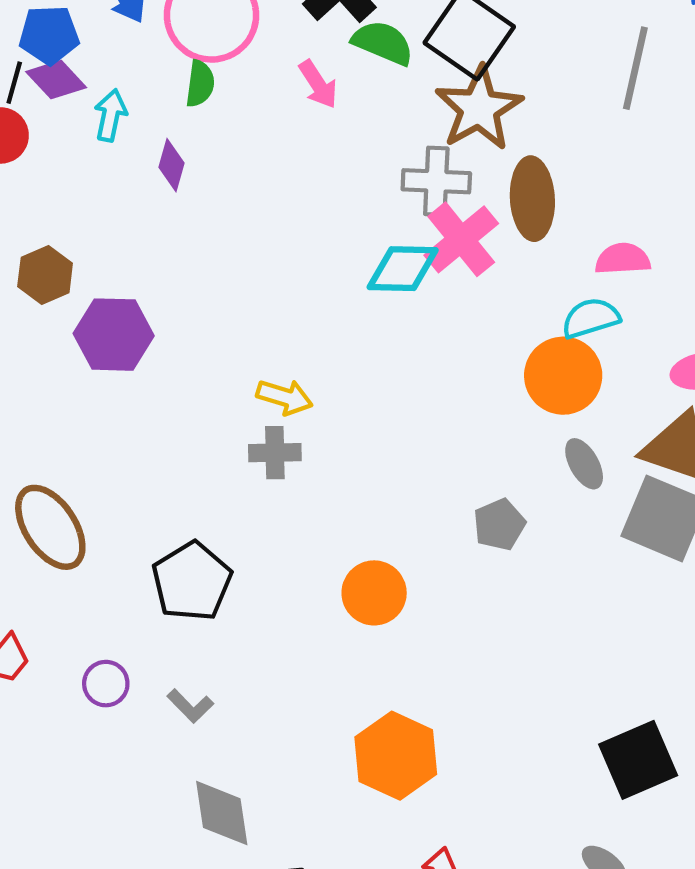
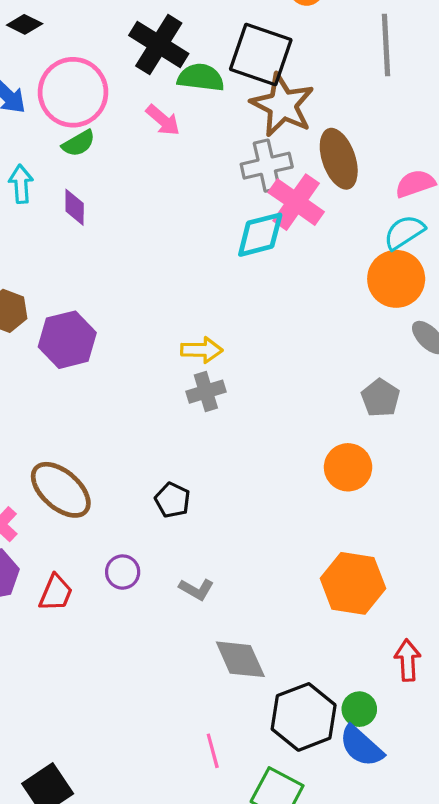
green semicircle: (200, 84) -> (79, 143), turned 68
black pentagon: (192, 581) -> (173, 500), size x0.6
orange circle: (374, 593) -> (348, 467), moved
purple circle: (106, 684) -> (123, 572), moved

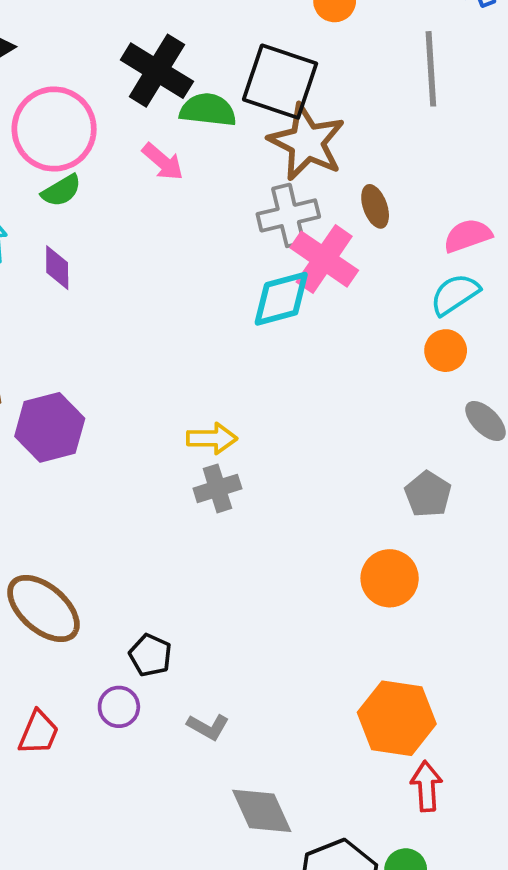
brown ellipse: (339, 159) -> (375, 206), size x0.6
orange circle: (396, 279) -> (446, 351), size x0.6
black pentagon: (173, 500) -> (150, 655), moved
red arrow: (408, 660) -> (426, 786), moved

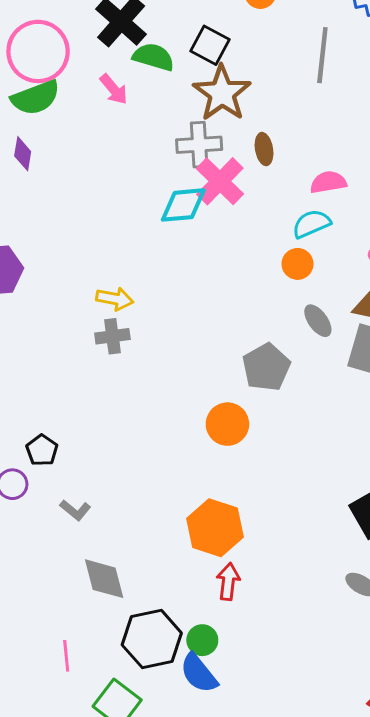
black square: (280, 82) -> (210, 45), size x0.7
green semicircle: (61, 191) -> (36, 98), size x1.6
gray pentagon: (428, 494) -> (266, 367), size x1.4

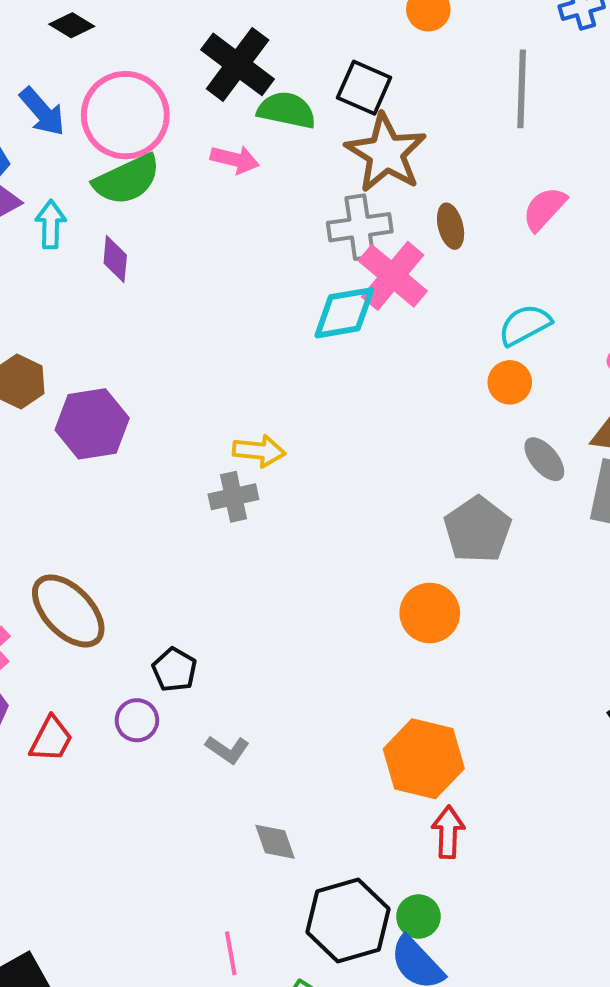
pink arrow: (114, 89) -> (235, 159), turned -32
pink semicircle: (328, 182) -> (544, 209), moved, turned -33
gray cross: (112, 336) -> (233, 497), moved
gray diamond: (104, 579) -> (275, 842), size x0.7

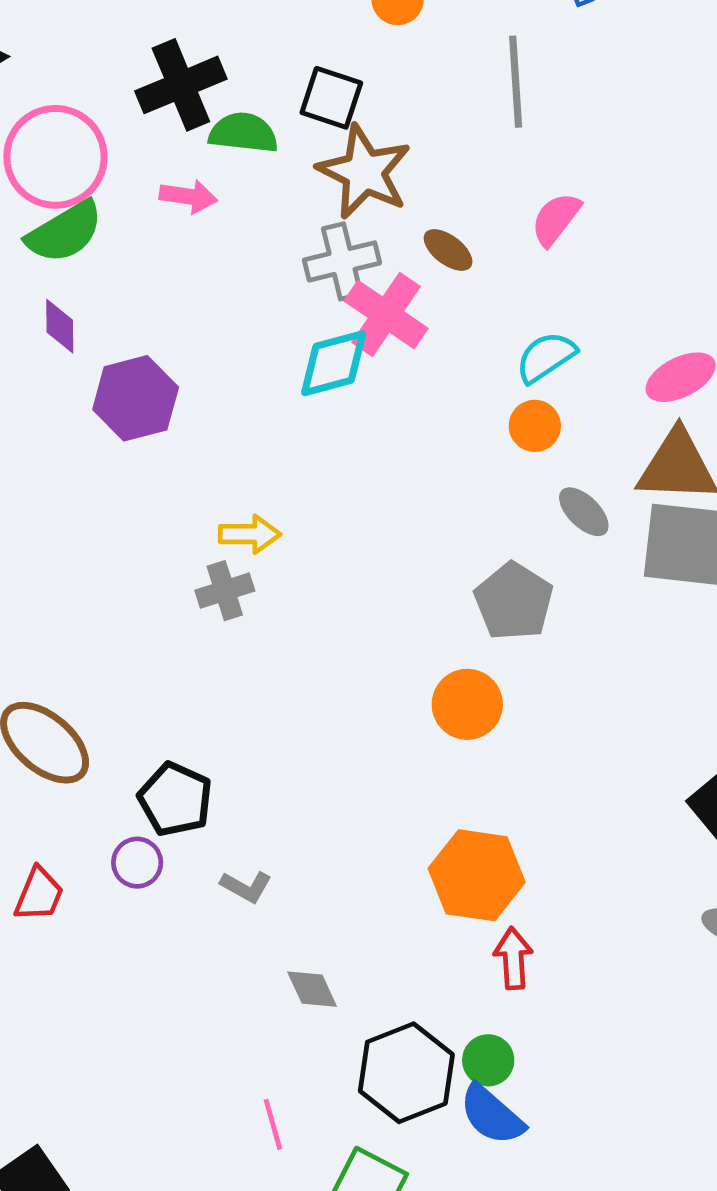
black cross: (238, 64) -> (181, 85), turned 36
brown ellipse: (451, 226) -> (448, 250), turned -33
purple hexagon: (92, 424) -> (136, 398), moved
black pentagon: (174, 670) -> (175, 799), size x1.4

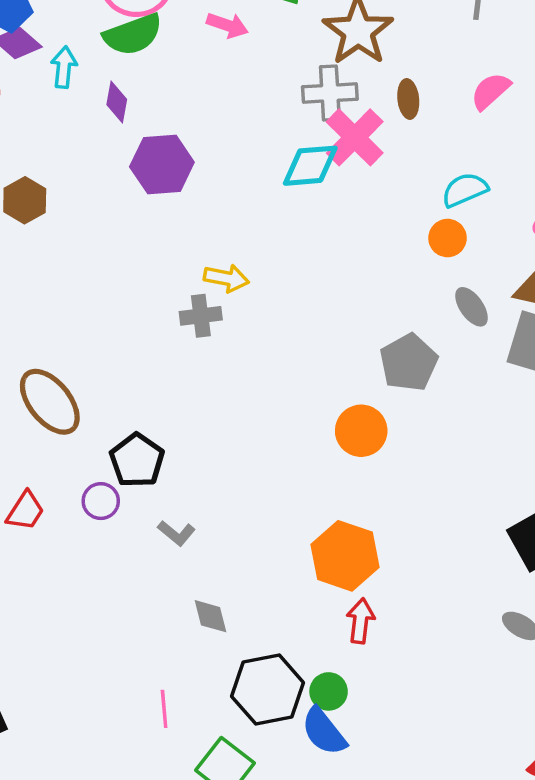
brown ellipse: (448, 250) -> (408, 99), turned 36

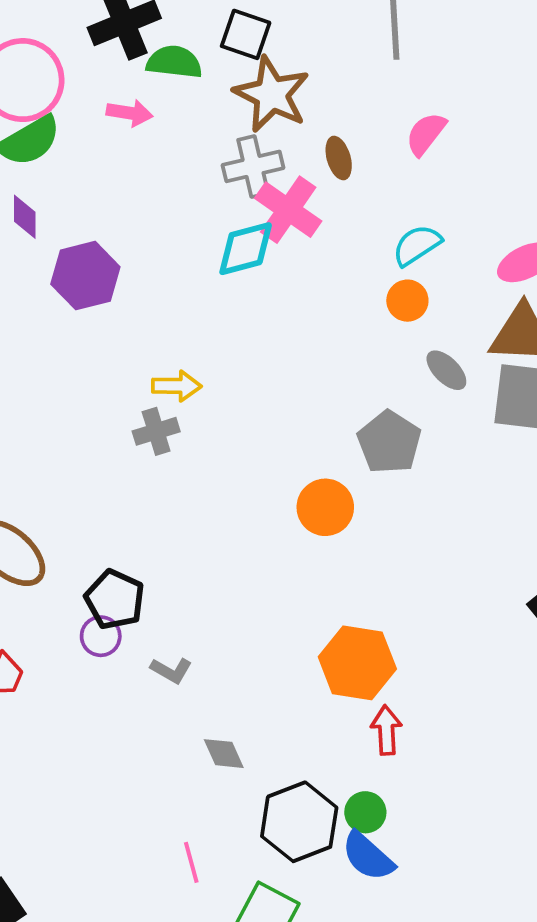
orange circle: (361, 431) -> (325, 507), moved
purple circle: (101, 501) -> (101, 636), moved

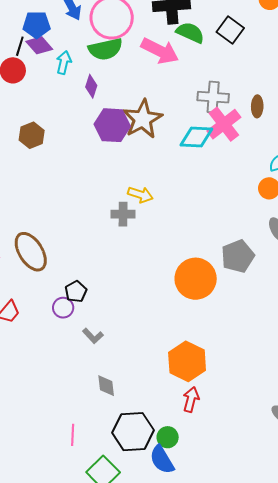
brown star: (272, 94) -> (143, 119), moved
pink arrow: (129, 113) -> (160, 51), size x1.6
orange circle: (325, 507) -> (196, 279), size x1.4
black pentagon: (115, 599) -> (76, 292), size x0.7

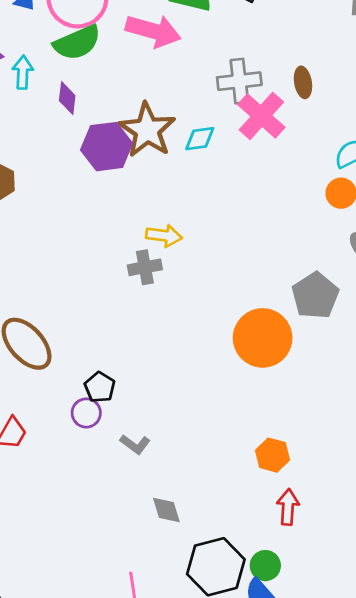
cyan diamond: (196, 137) -> (200, 139), moved, size x0.7
orange hexagon: (187, 361) -> (273, 455), size x0.6

